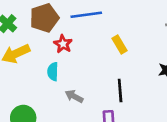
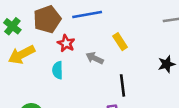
gray arrow: (74, 96) -> (95, 58), moved

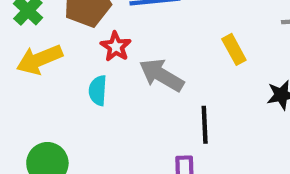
yellow rectangle: (120, 42) -> (234, 49), moved
gray arrow: (95, 58) -> (162, 75), size x1.5

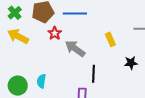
yellow arrow: (39, 59) -> (18, 36), turned 45
cyan semicircle: (98, 90) -> (41, 81), moved

